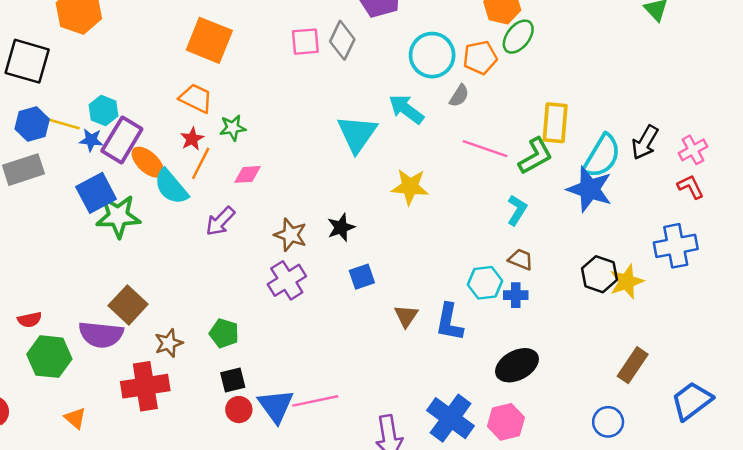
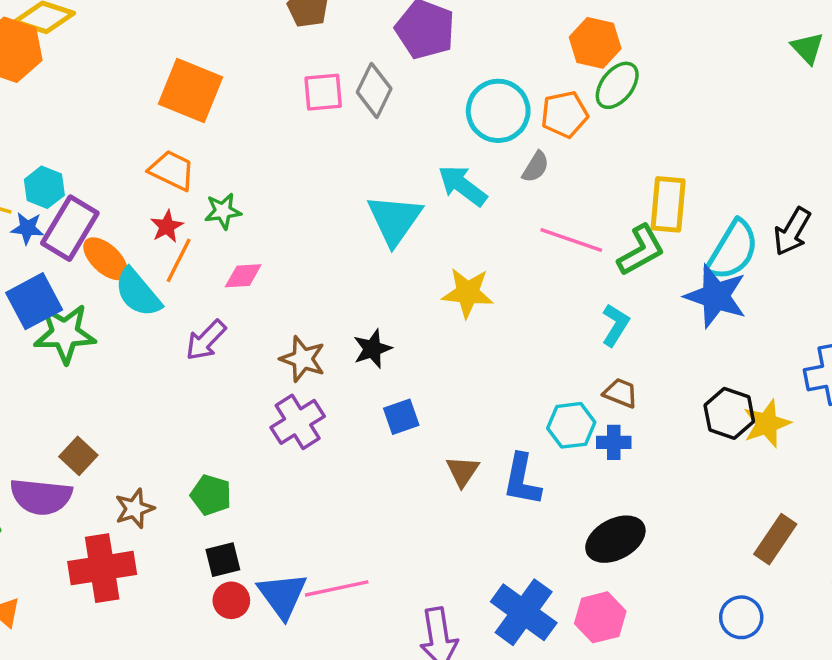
brown square: (128, 305) -> (78, 456), size x0.7

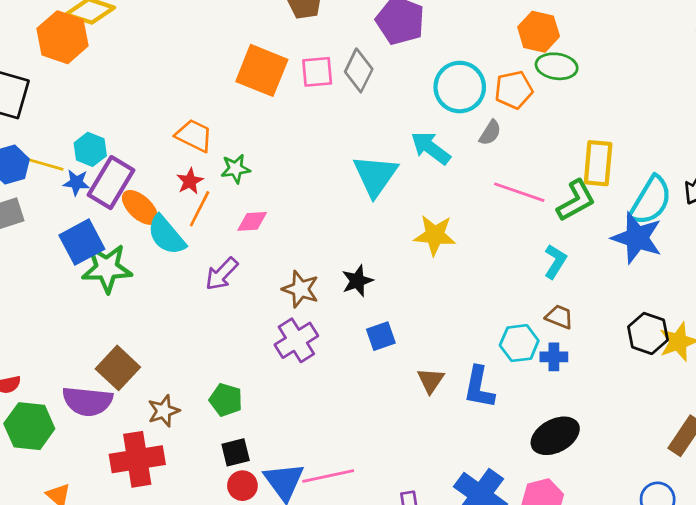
green ellipse: (617, 85) -> (557, 66), turned 60
orange square: (191, 90) -> (262, 70), moved
brown square: (78, 456) -> (118, 368), size x1.4

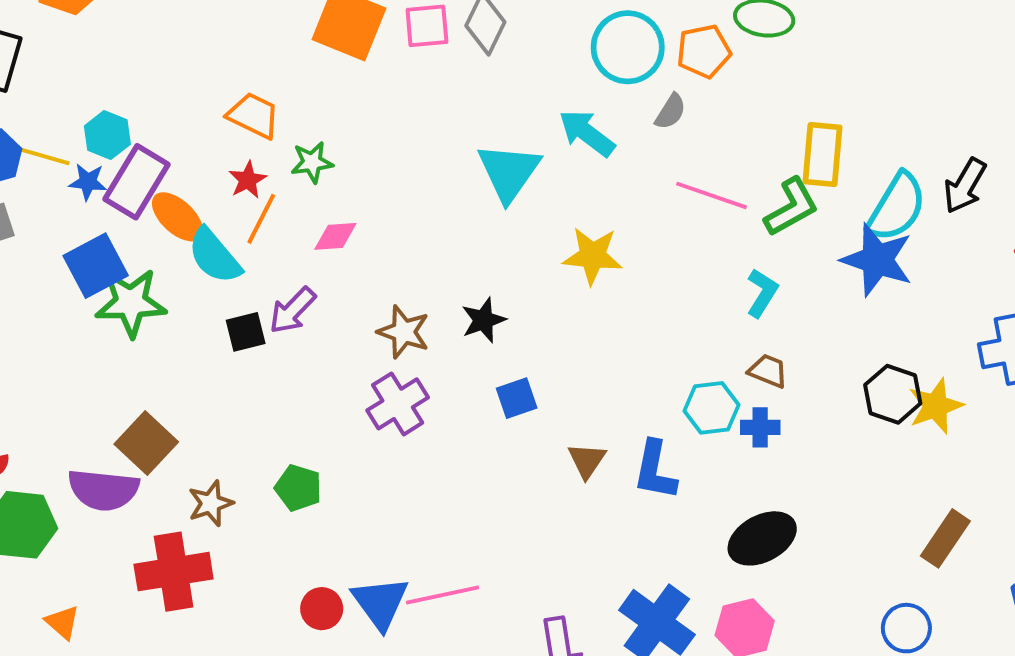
black square: (236, 452) -> (246, 332), moved

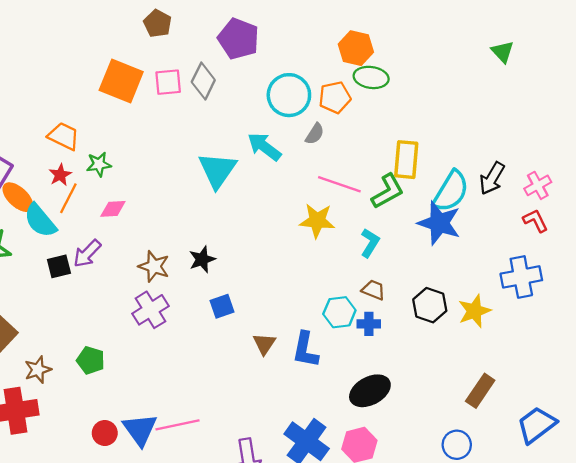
yellow star: (593, 256) -> (317, 221), moved
black hexagon: (893, 394) -> (430, 305), moved

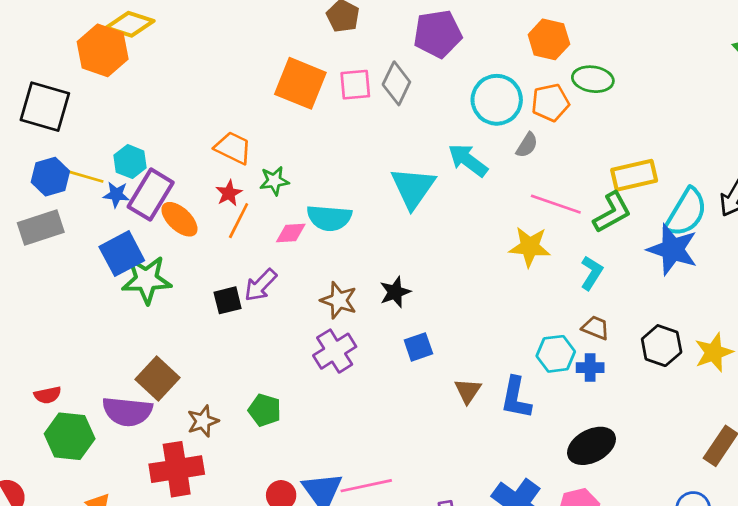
purple pentagon: (239, 39) -> (438, 34), turned -30
orange hexagon: (356, 48) -> (549, 39), moved
yellow rectangle: (406, 160) -> (634, 175), turned 72
cyan semicircle: (40, 221) -> (329, 218), moved, turned -45

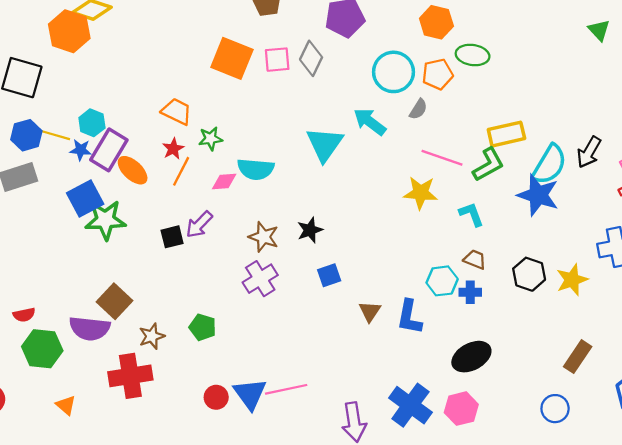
cyan L-shape: (591, 273) -> (471, 214), turned -52

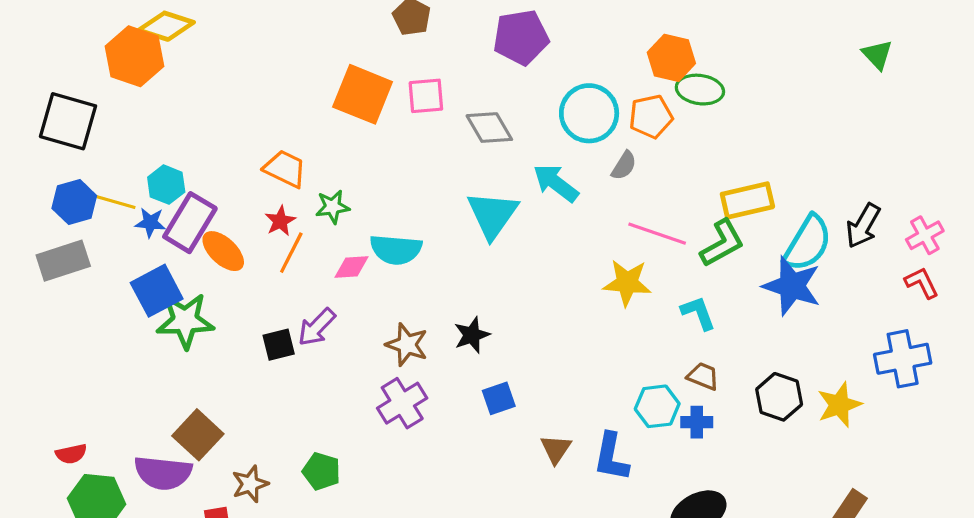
orange hexagon: (436, 22) -> (671, 58), moved
gray diamond: (311, 58) -> (489, 128), moved, turned -56

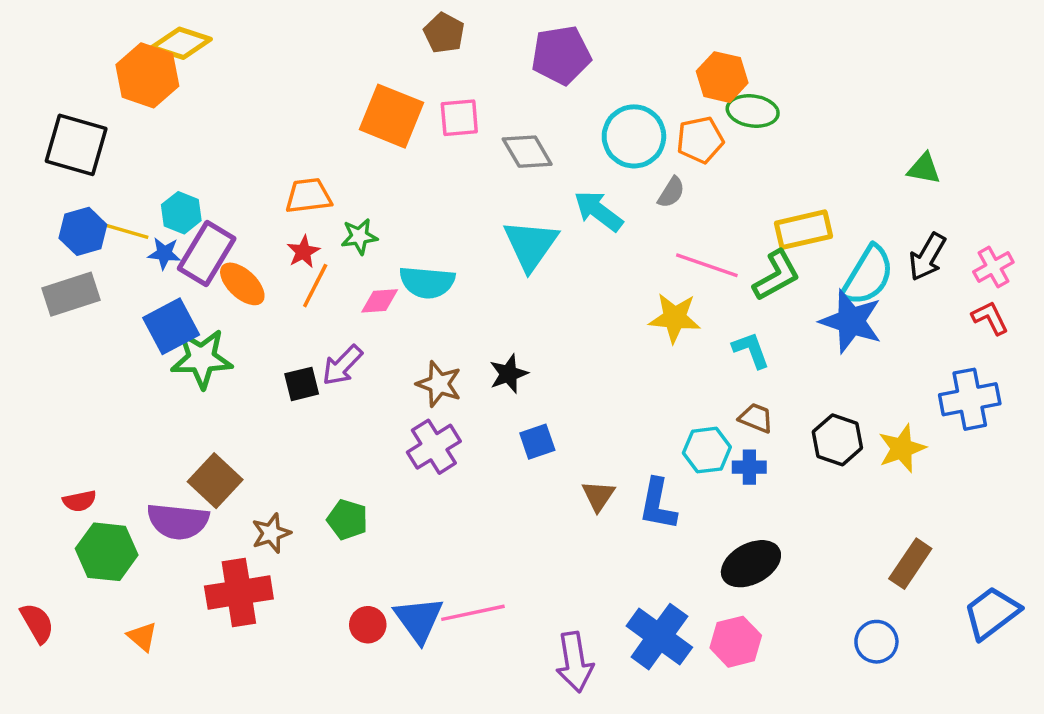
green triangle: (877, 55) -> (924, 169), moved, turned -36
orange trapezoid: (285, 169) -> (308, 196), turned -33

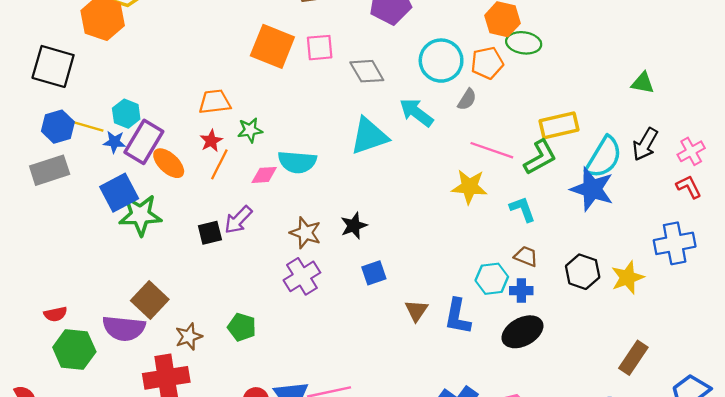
cyan triangle: (531, 245) -> (369, 136), turned 36
black ellipse: (751, 564) -> (522, 332), moved

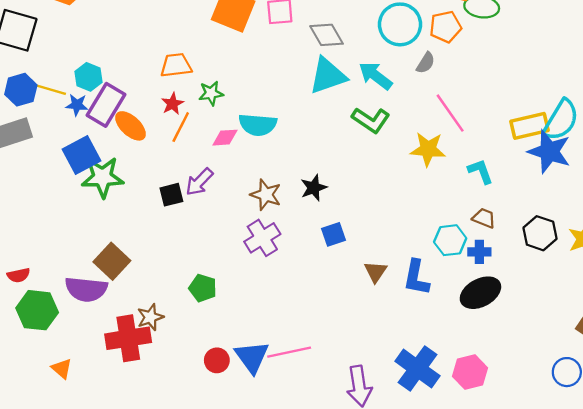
yellow rectangle: (559, 125) -> (529, 126), moved
cyan triangle: (369, 136) -> (328, 76), moved
pink line: (492, 150) -> (450, 113), turned 36
green L-shape: (540, 157) -> (371, 120), moved, turned 63
brown star: (189, 337) -> (150, 317), moved

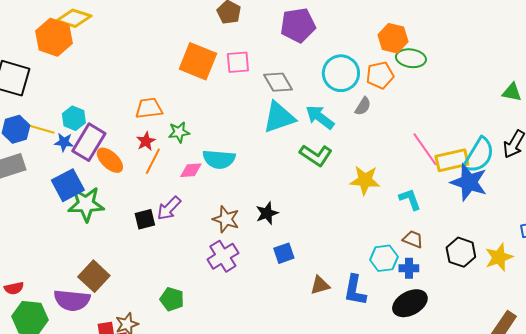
pink line: (450, 113) -> (425, 149), moved
brown triangle: (375, 272) -> (320, 285), turned 40

